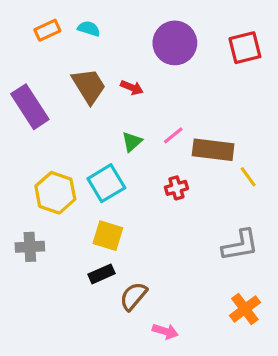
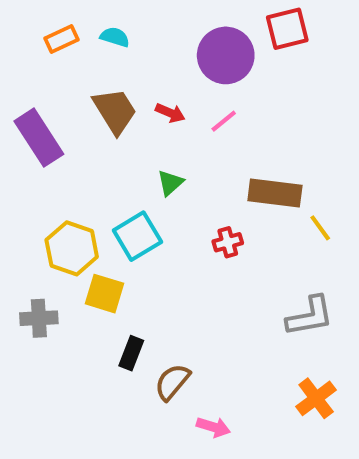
red square: (245, 48) -> (287, 29), moved
pink line: (173, 135) -> (224, 121), moved
yellow square: (108, 236) -> (105, 294), moved
black rectangle: (102, 274) -> (131, 353), turned -45

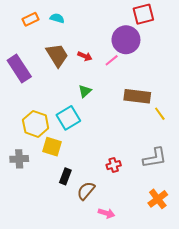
purple circle: (226, 55) -> (126, 40), moved
red cross: (228, 242) -> (114, 165), moved

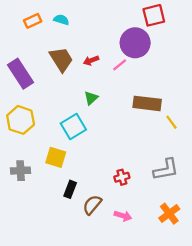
red arrow: (85, 56) -> (91, 60), turned 136
yellow hexagon: (36, 124) -> (21, 120), moved
pink arrow: (106, 213) -> (123, 216), moved

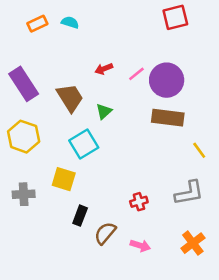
purple circle: (135, 43) -> (167, 80), moved
brown trapezoid: (61, 59) -> (70, 98), moved
yellow line: (171, 122) -> (199, 150), moved

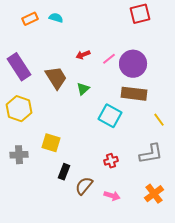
cyan square: (84, 144) -> (110, 116), moved, turned -30

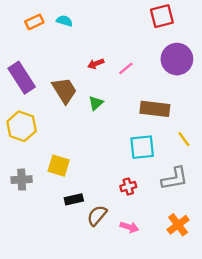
purple circle: (133, 64) -> (177, 59), moved
cyan square: (110, 116) -> (142, 147), moved, turned -35
black rectangle: (64, 172) -> (74, 199), turned 56

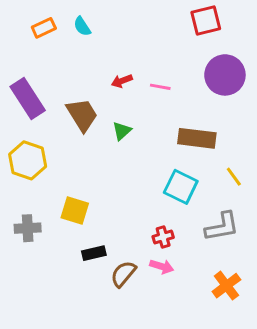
cyan semicircle: (64, 21) -> (82, 26), turned -140
pink line: (126, 68) -> (160, 87), turned 49
cyan square: (142, 147) -> (181, 187), turned 32
pink arrow: (129, 227) -> (162, 266), moved

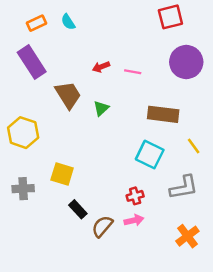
purple rectangle: (28, 99) -> (32, 62), moved
black rectangle: (94, 253) -> (78, 209), turned 60
pink arrow: (162, 266) -> (134, 220), turned -30

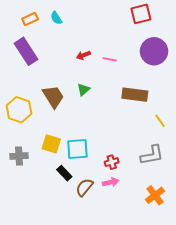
brown trapezoid: (68, 95) -> (53, 97), moved
cyan square: (150, 155) -> (77, 149), moved, turned -30

